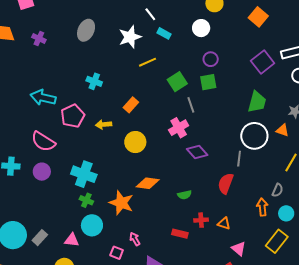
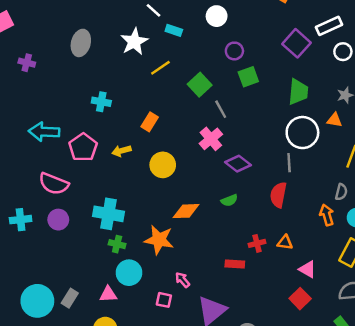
green square: (208, 82) -> (248, 77), moved
green semicircle: (184, 195) -> (229, 200), moved

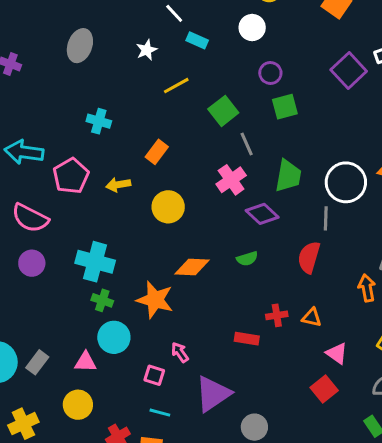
white star: (134, 42) -> (147, 50), size x0.6
green trapezoid: (298, 92) -> (288, 176), moved

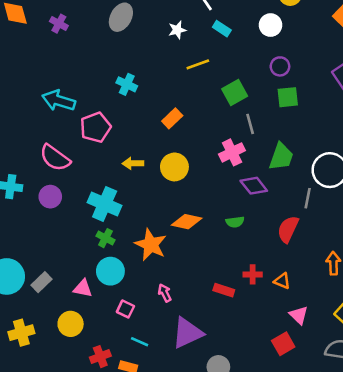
yellow arrow: (118, 185) -> (133, 163), moved
pink square: (154, 375) -> (125, 309), moved

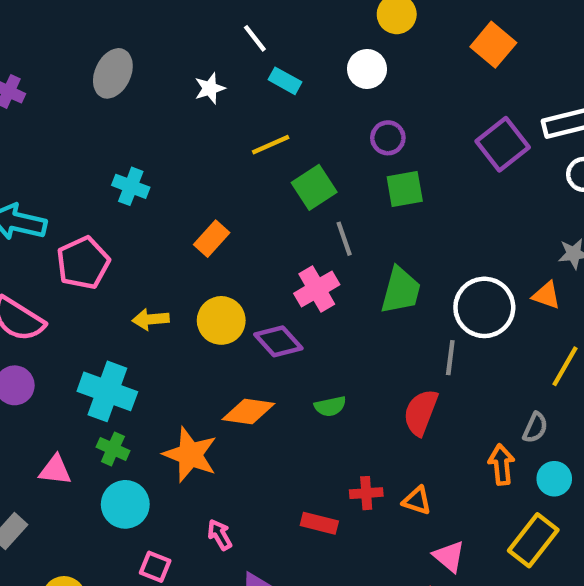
yellow line: (198, 64) -> (271, 145), moved
purple diamond: (254, 186) -> (278, 341), moved
pink triangle: (83, 288) -> (55, 470), moved

